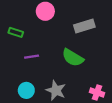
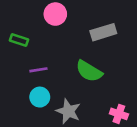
cyan circle: (26, 90) -> (40, 97), moved

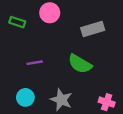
green rectangle: (19, 40) -> (17, 22), moved
cyan circle: (40, 97) -> (25, 97), moved

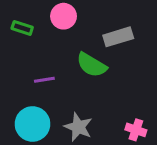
green semicircle: (80, 64) -> (92, 65), moved
cyan circle: (25, 97) -> (32, 124), size x1.5

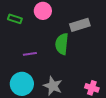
green semicircle: (92, 65) -> (62, 44), turned 65

